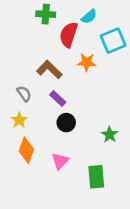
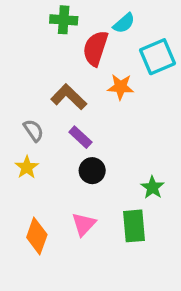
orange diamond: (26, 150) -> (37, 236), moved
green rectangle: (96, 177) -> (134, 226), moved

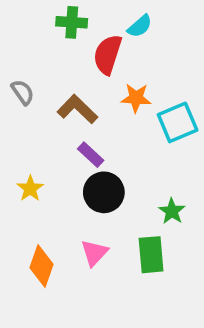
cyan square: (157, 57) -> (178, 122), moved
gray semicircle: (34, 130) -> (23, 92), moved
black circle: (92, 171) -> (104, 192), size x1.4

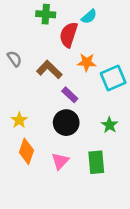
purple rectangle: (91, 155) -> (70, 95), moved
green star: (172, 211) -> (110, 125), moved
orange diamond: (42, 266) -> (26, 151), moved

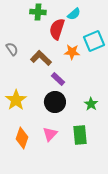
cyan square: (113, 78) -> (94, 41), moved
yellow star: (19, 120) -> (16, 100), size x1.5
orange diamond: (26, 151) -> (22, 138), moved

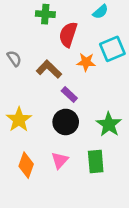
cyan semicircle: (74, 14) -> (100, 12), moved
green star: (91, 104) -> (109, 124), size x1.5

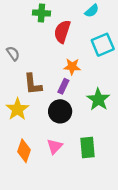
orange star: (86, 62) -> (72, 67), moved
brown L-shape: (49, 69) -> (33, 84), moved, turned -140
purple rectangle: (69, 94) -> (63, 86), turned 72
green star: (109, 124) -> (98, 99), moved

